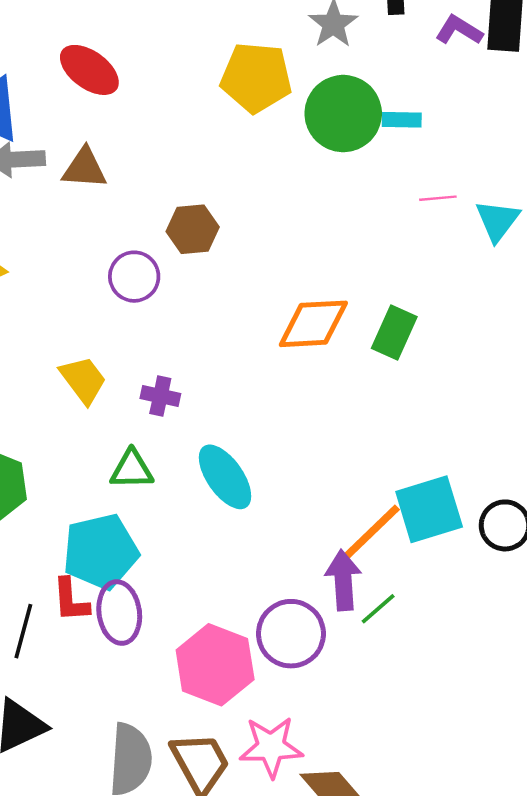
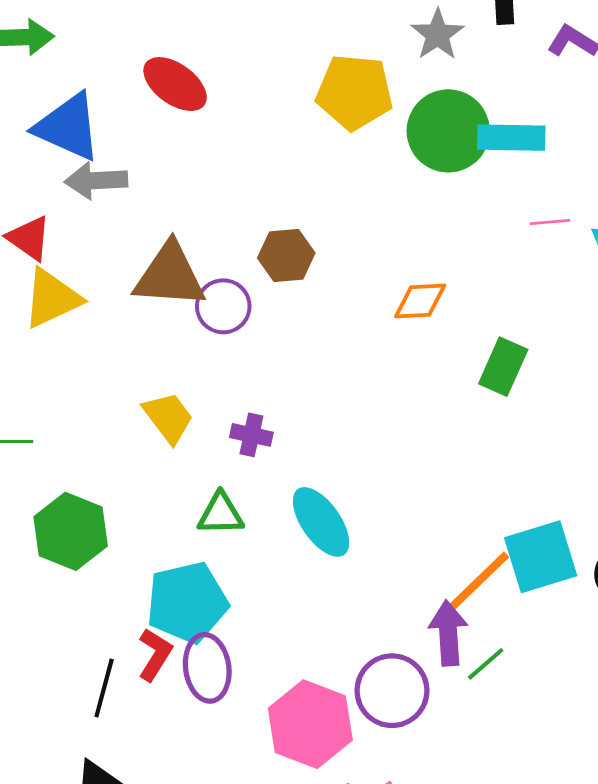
cyan rectangle: (402, 120) -> (511, 138), size x1.6
brown triangle: (84, 168) -> (170, 276), moved, size x1.5
orange diamond: (313, 324) -> (420, 301), moved, size x0.7
red L-shape: (71, 600) -> (155, 655), turned -144

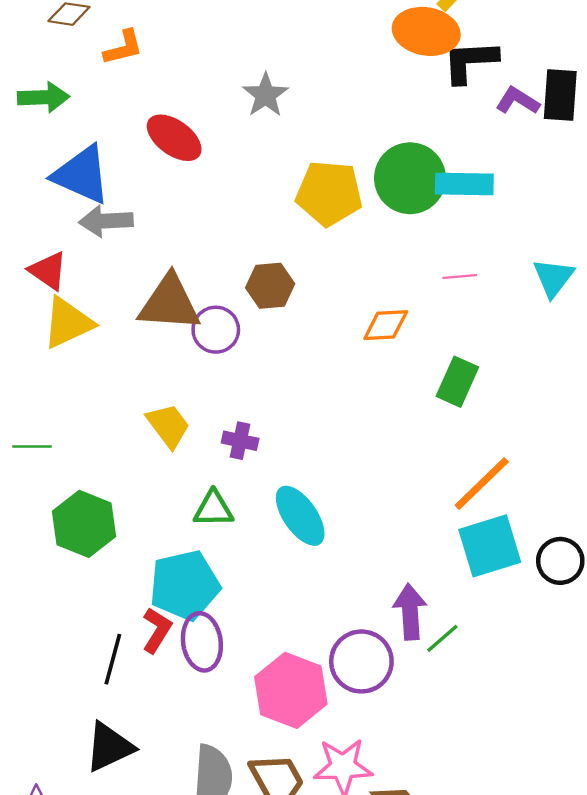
gray star: (438, 35) -> (265, 95), moved
yellow pentagon: (355, 92) -> (329, 193), moved
pink line: (550, 222) -> (460, 276), moved
orange line: (478, 582) -> (482, 483), moved

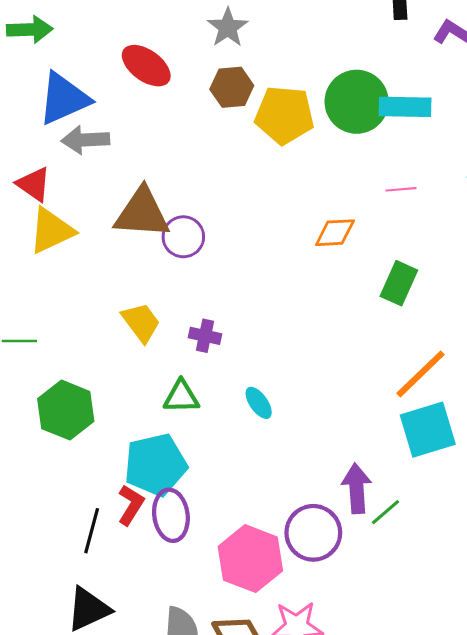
blue triangle: (82, 175) -> (64, 99), turned -48
brown hexagon: (270, 286) -> (232, 87), moved
cyan ellipse: (300, 516) -> (259, 403), size x0.6

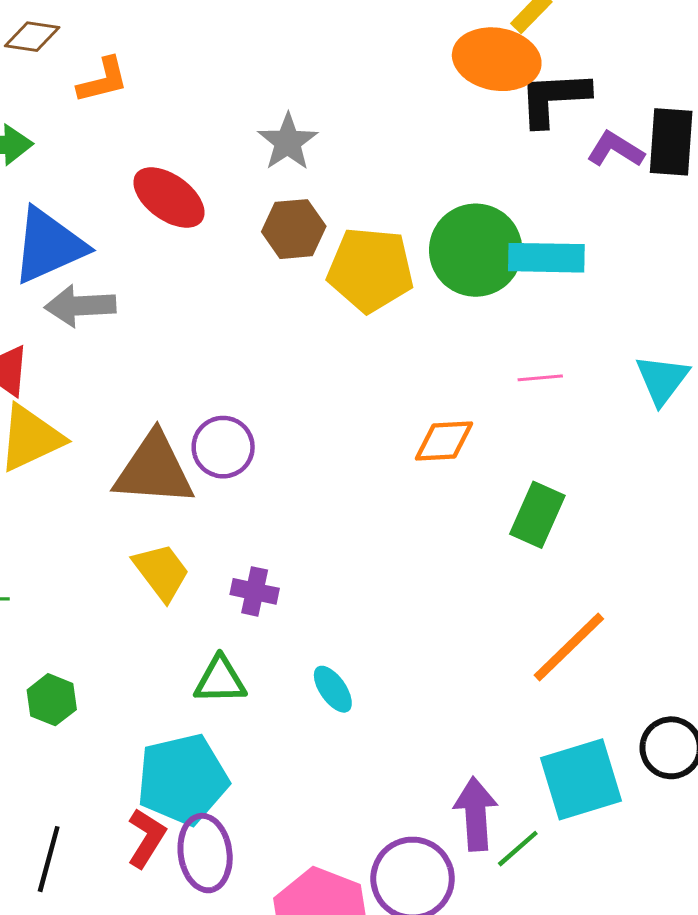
brown triangle: (142, 213) -> (154, 470), moved
green hexagon: (66, 410) -> (52, 700), size x0.6
cyan square: (428, 430) -> (581, 779), moved
black line: (92, 531) -> (49, 859), moved

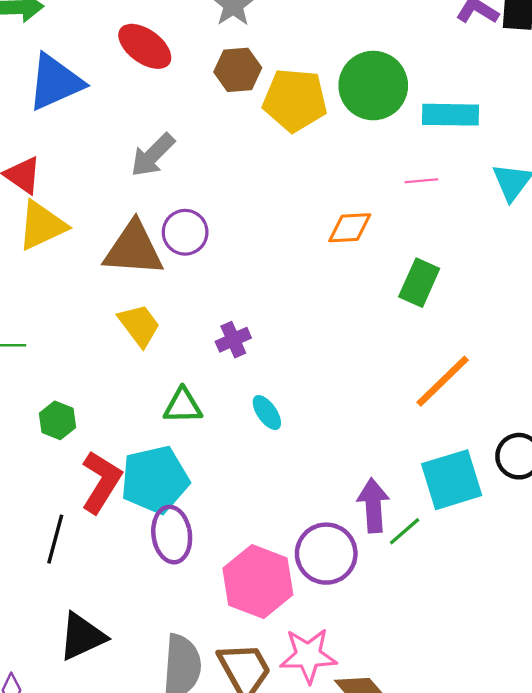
cyan rectangle: (546, 258) -> (450, 115), moved
gray arrow: (80, 306) -> (153, 155), moved, turned -42
purple cross: (255, 591) -> (233, 340), moved, turned -36
red L-shape: (146, 838) -> (101, 482), moved, size x1.4

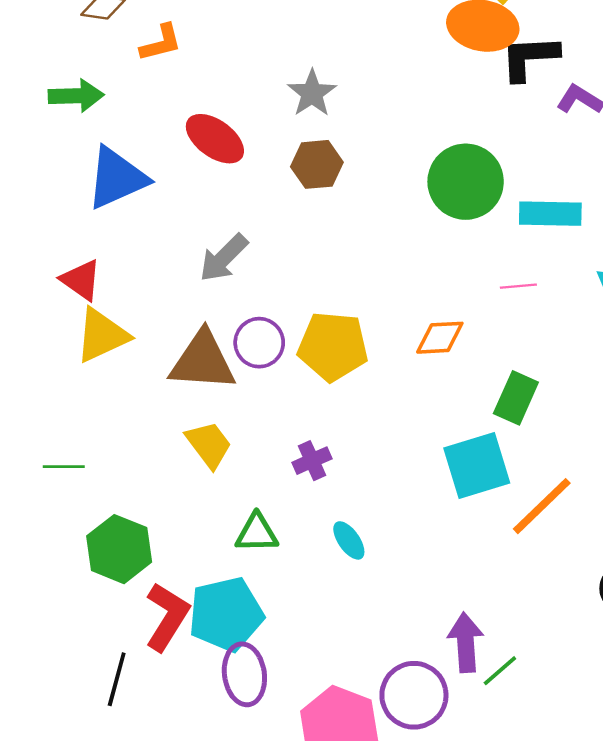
yellow pentagon: (295, 100) -> (333, 346), moved
green hexagon: (57, 420) -> (119, 549), size x1.6
cyan square: (452, 480) -> (477, 465), moved

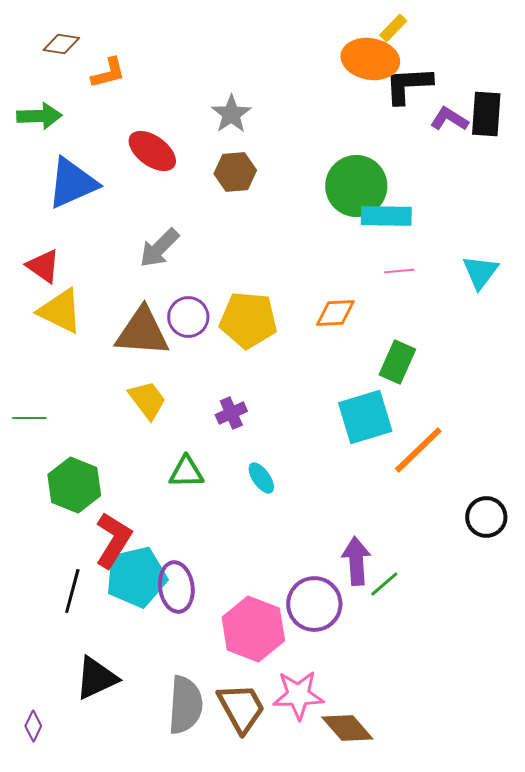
cyan rectangle: (550, 214) -> (386, 216), moved
yellow triangle: (102, 335) -> (60, 311), turned 51
cyan pentagon: (226, 614) -> (136, 577), moved

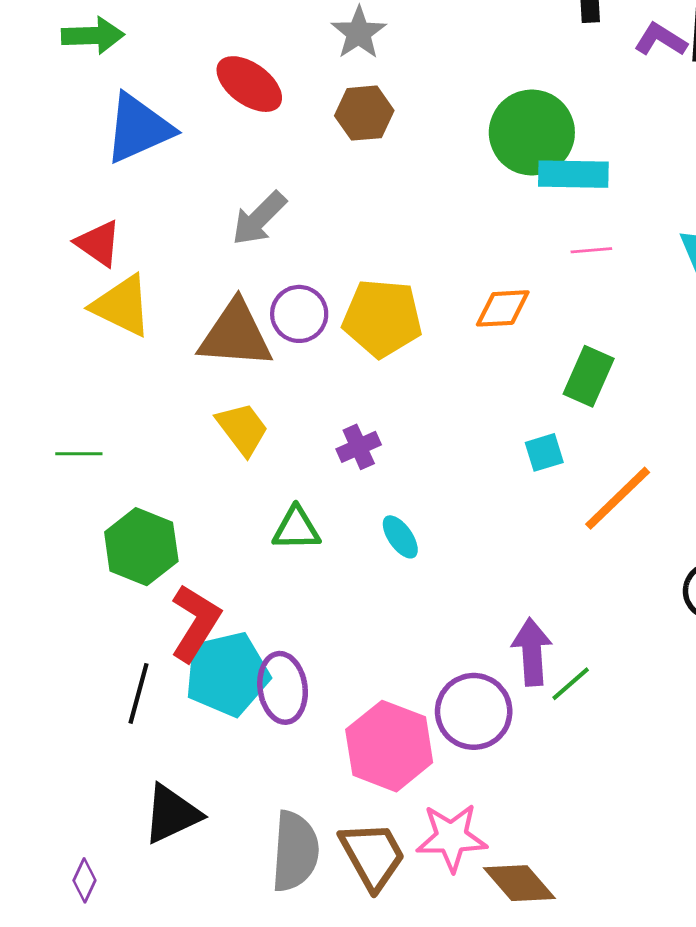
cyan square: (365, 417) -> (544, 452), size x0.5

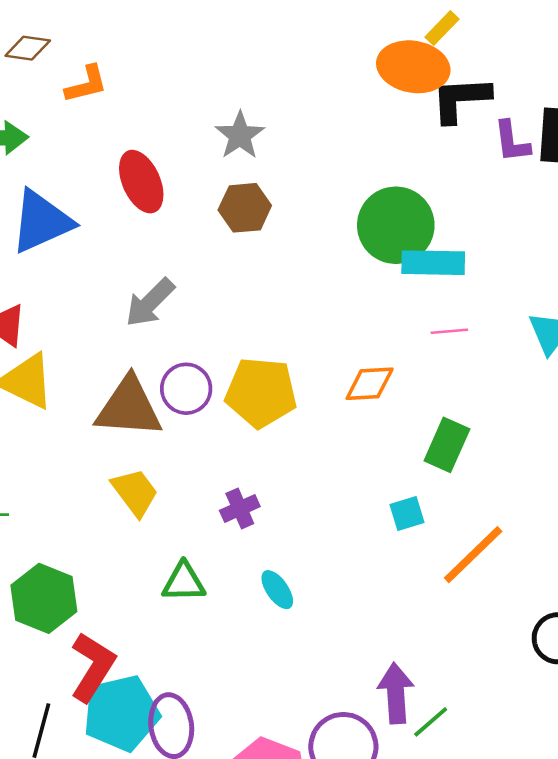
purple L-shape: (661, 40) -> (512, 142), turned -129
red ellipse: (249, 84) -> (141, 182), turned 30

